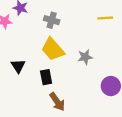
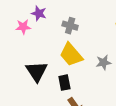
black triangle: (18, 66) -> (37, 71), size x1.5

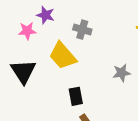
yellow trapezoid: (71, 55) -> (63, 56), moved
black triangle: (37, 71) -> (23, 71), moved

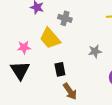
pink star: (27, 31) -> (24, 47), moved
black triangle: (23, 71) -> (20, 70), moved

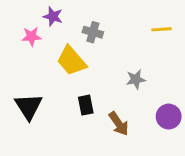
pink star: (24, 47) -> (31, 36), moved
brown arrow: (70, 91) -> (119, 124), moved

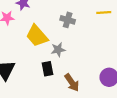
gray cross: (93, 32) -> (68, 20), moved
gray star: (136, 79) -> (58, 50), moved

